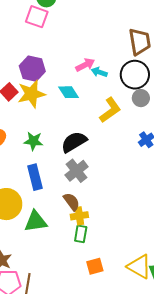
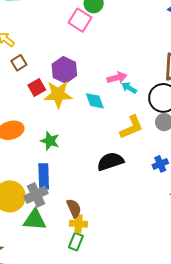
black semicircle: (74, 142) -> (110, 161), moved
gray cross: (77, 171) -> (36, 195), moved

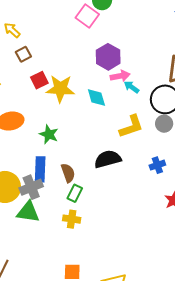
purple hexagon: (64, 70) -> (108, 57), moved
brown semicircle: (74, 208) -> (68, 173), moved
green rectangle: (76, 242) -> (75, 193), moved

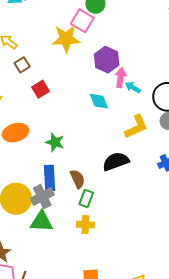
pink arrow: (120, 76) -> (120, 78), turned -66
yellow star: (60, 89) -> (66, 39), moved

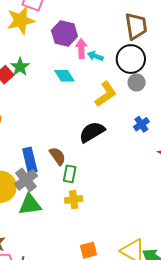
green star: (55, 142) -> (20, 67), moved, turned 30

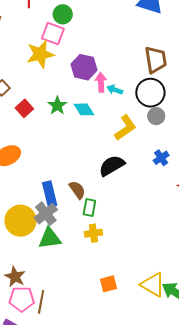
green star: (20, 67) -> (57, 106), moved

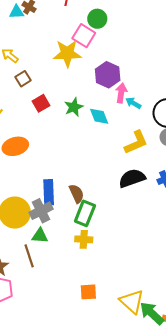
black semicircle: (112, 166) -> (132, 178), moved
green rectangle: (89, 207) -> (85, 213), size x1.4
green triangle: (50, 238) -> (40, 236), size x0.7
brown line: (41, 302) -> (29, 256), moved, turned -40

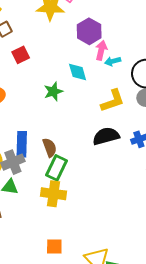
cyan arrow: (133, 103) -> (113, 61), turned -49
green star: (74, 107) -> (53, 91), moved
yellow cross: (84, 239) -> (53, 194), size x1.4

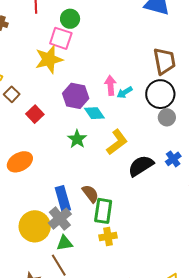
purple hexagon: (89, 31) -> (76, 96), moved
yellow L-shape: (113, 101) -> (117, 142), moved
yellow cross: (53, 194) -> (108, 237), size x0.7

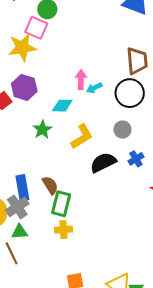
purple hexagon: (76, 96) -> (24, 87), moved
cyan diamond: (94, 113) -> (62, 106), turned -60
gray circle: (167, 117) -> (122, 130), moved

